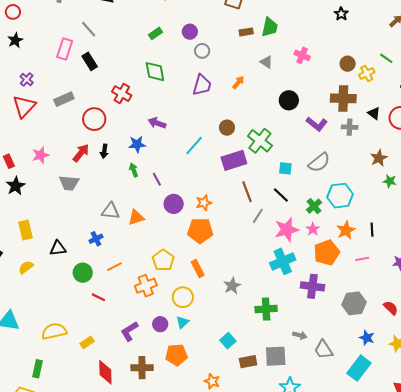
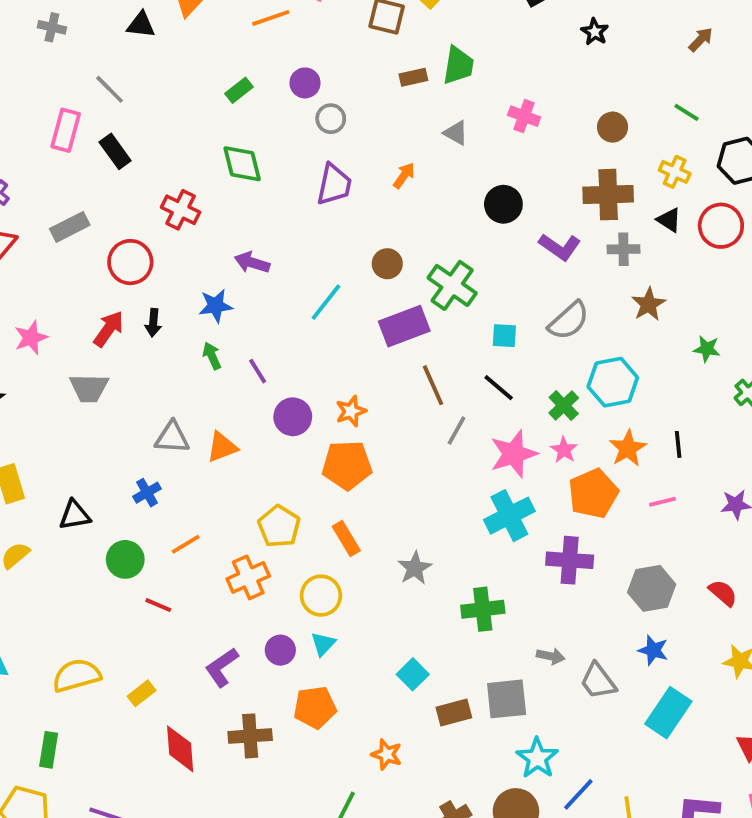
yellow cross: (367, 73) -> (675, 172), moved, turned -35
brown star: (379, 158) -> (649, 304), moved
blue star: (367, 338) -> (653, 650), moved

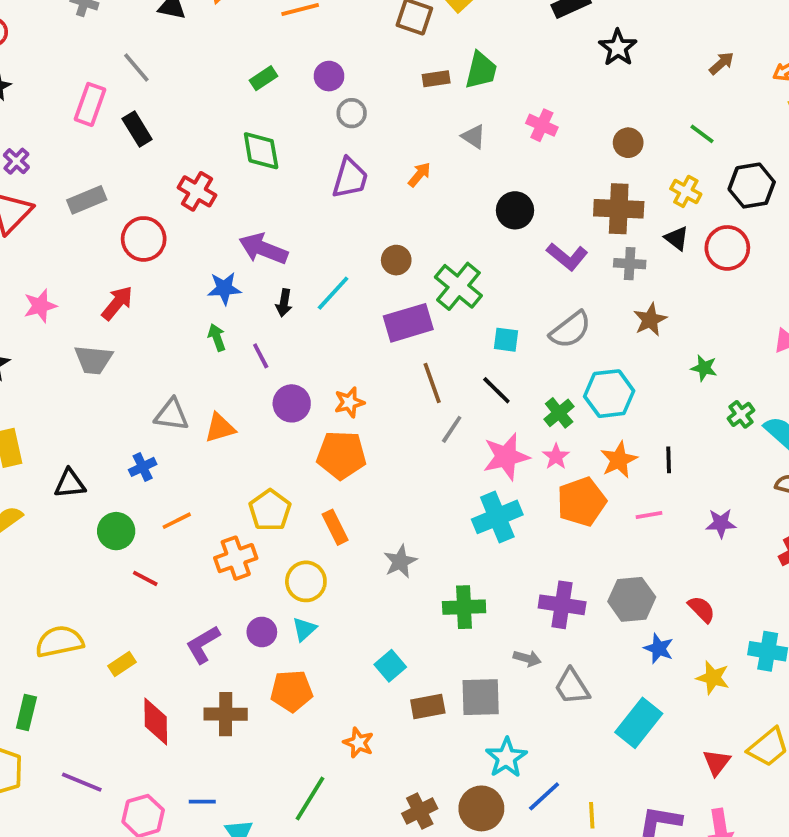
black star: (595, 32) -> (618, 48), size x1.4
purple arrow: (252, 263) -> (263, 249), size x1.4
black arrow: (153, 323) -> (284, 303), moved
purple cross: (570, 560) -> (562, 605), moved
blue star: (653, 650) -> (659, 648), moved

